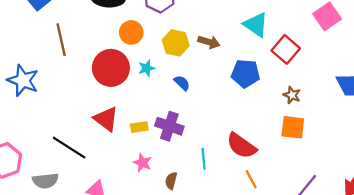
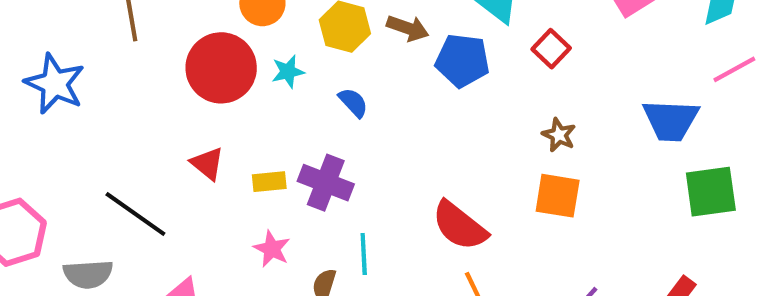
red square: (286, 49) -> (551, 49), size x0.7
blue pentagon: (245, 73) -> (462, 60), moved
red triangle: (106, 119) -> (207, 164), size x0.7
cyan line: (204, 159) -> (364, 254), moved

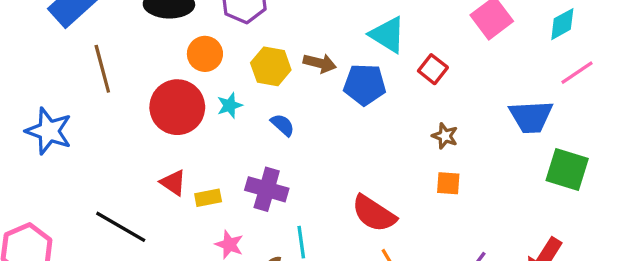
yellow rectangle: (269, 182) -> (208, 198), moved
green square: (711, 192) -> (567, 169), turned 30
orange square: (558, 196) -> (448, 183), size x0.7

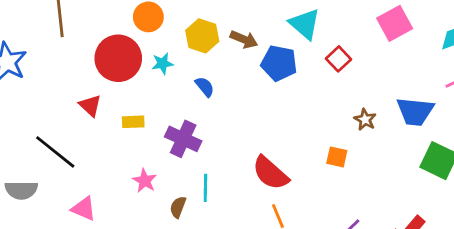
brown star: (445, 136) -> (365, 120), moved
red triangle: (173, 183) -> (90, 106), moved
yellow rectangle: (208, 198) -> (133, 122), moved

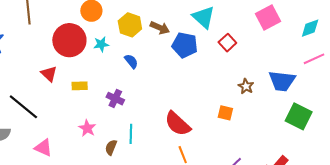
purple cross: (183, 139) -> (115, 99), size x0.7

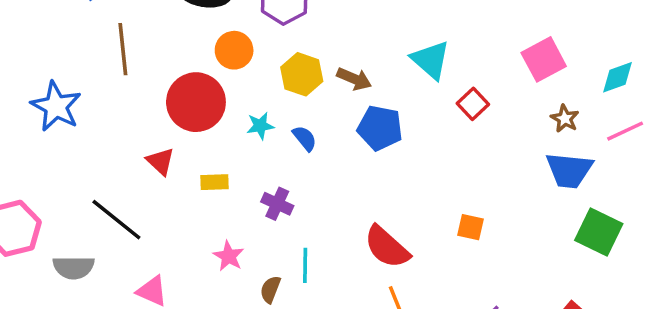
cyan star: (101, 44) -> (260, 126), moved
blue pentagon: (185, 45) -> (380, 128), moved
brown star: (246, 86) -> (565, 118), moved

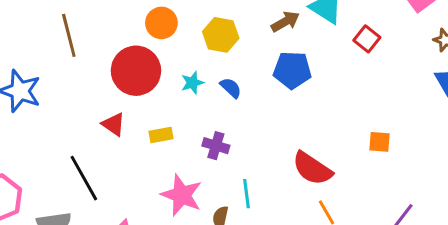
brown arrow: (354, 79) -> (285, 22), moved, turned -44
black line: (116, 220) -> (84, 178), turned 30
pink star: (229, 256) -> (182, 195), size x1.6

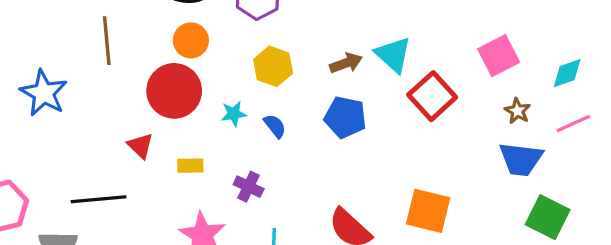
orange circle: (161, 23) -> (191, 40), moved
red square: (367, 39) -> (432, 96), size x1.6
orange square: (379, 142) -> (428, 211), size x1.8
black line: (84, 178) -> (99, 199), turned -75

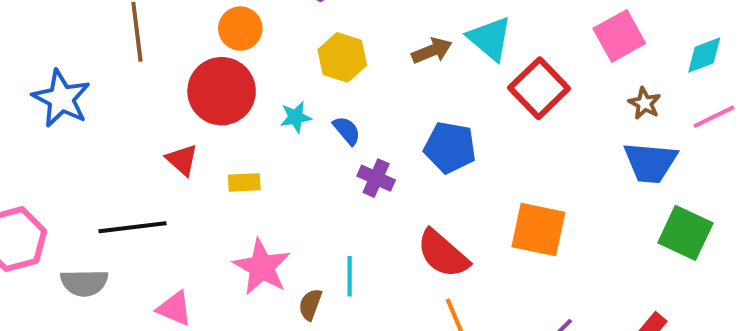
blue pentagon: (345, 117) -> (450, 147), moved
purple cross: (249, 187) -> (376, 178), moved

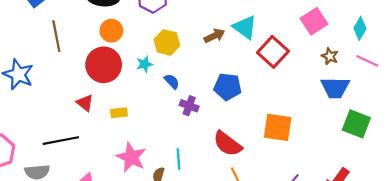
cyan diamond: (704, 55) -> (360, 28), turned -35
cyan star: (296, 117) -> (144, 64), moved
pink line: (714, 117) -> (367, 61), turned 55

